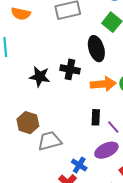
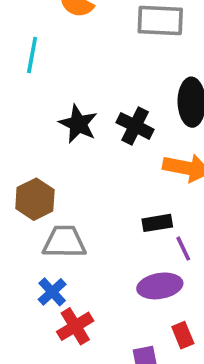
black rectangle: (96, 117) -> (157, 223), turned 63
blue cross: (79, 165) -> (52, 292), moved

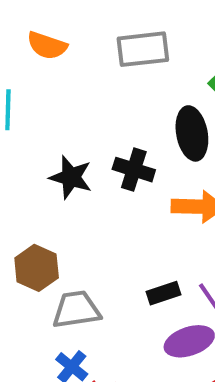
black rectangle: (157, 223) -> (164, 293), moved

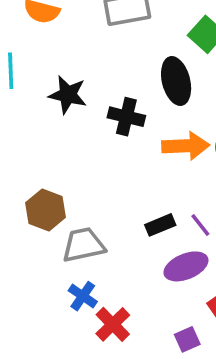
black star: (71, 177) -> (68, 95), moved

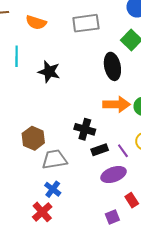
black cross: (126, 117) -> (85, 129), moved
red cross: (113, 324) -> (42, 212), moved

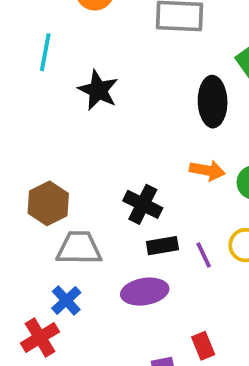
orange arrow: (116, 104) -> (207, 170), size x0.7
purple ellipse: (114, 175) -> (145, 292), moved

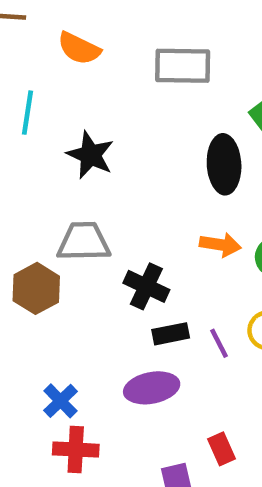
gray trapezoid: (79, 248) -> (84, 242), moved
red cross: (40, 337) -> (76, 450), moved, turned 36

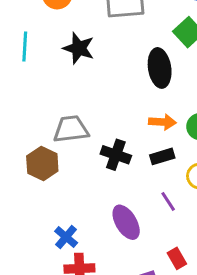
black star: (90, 155) -> (79, 48), moved
black rectangle: (171, 334) -> (162, 156), moved
purple line: (219, 343) -> (168, 201), moved
purple ellipse: (152, 388) -> (126, 222), turned 76

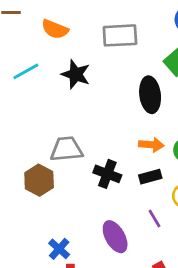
cyan line: (25, 47) -> (26, 71), turned 56

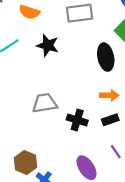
brown hexagon: (39, 180) -> (25, 163), moved

